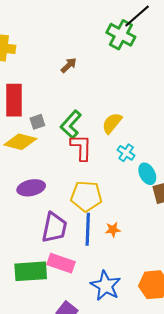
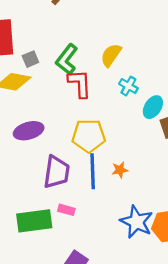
cyan ellipse: (147, 174) -> (153, 107), turned 65
pink rectangle: (61, 263) -> (66, 210), size x0.6
blue star: (106, 286) -> (137, 222), moved

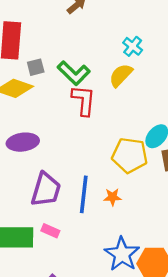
green L-shape: (67, 59) -> (74, 73), turned -92
cyan cross: (128, 86) -> (133, 46), moved
yellow pentagon: (89, 136) -> (130, 155), moved

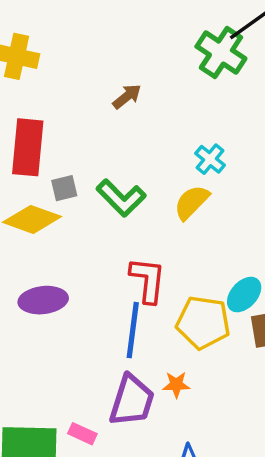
red L-shape: (84, 100) -> (148, 280), moved
purple trapezoid: (46, 190) -> (132, 401), moved
blue line: (84, 194) -> (133, 330), moved

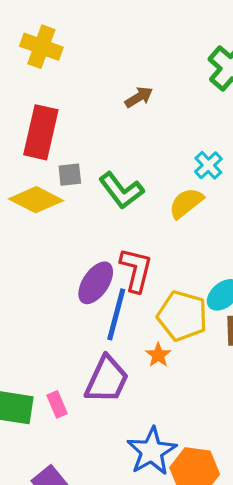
purple ellipse: (43, 300) -> (96, 283), moved, turned -57
orange star: (176, 385) -> (158, 355), moved, turned 30
pink rectangle: (82, 434) -> (57, 404), turned 35

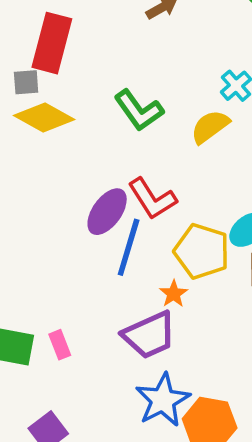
gray square: (70, 175) -> (26, 82), moved
red L-shape: (136, 270) -> (152, 199), turned 132
purple trapezoid: (107, 380) -> (149, 335), moved, turned 39

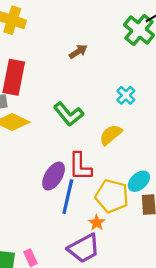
yellow semicircle: (210, 127) -> (111, 135), moved
red L-shape: (152, 199) -> (80, 167), turned 36

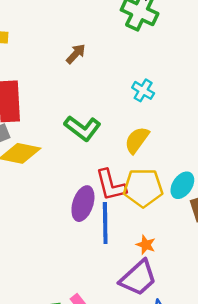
yellow pentagon: (112, 196) -> (143, 188), moved

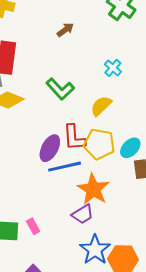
blue line: (105, 223) -> (65, 167), turned 68
orange star: (146, 245) -> (93, 189), size x2.0
purple trapezoid: (138, 278) -> (83, 214), size x0.7

